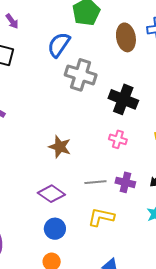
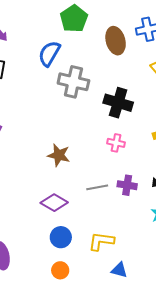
yellow L-shape: (101, 217) -> (101, 241), moved

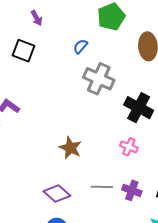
blue semicircle: (49, 54) -> (80, 46), size x0.6

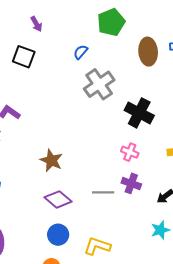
gray cross: (99, 79) -> (99, 84), turned 32
brown star: (70, 148) -> (51, 160), moved
purple cross: (132, 190) -> (131, 183), moved

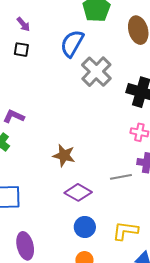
blue semicircle: (81, 52) -> (72, 43), size x1.8
black square: (24, 57) -> (21, 50), moved, size x0.7

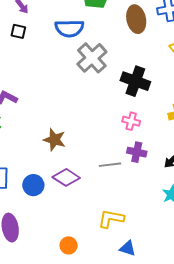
blue semicircle: (72, 43) -> (69, 28), turned -124
blue circle: (85, 227) -> (33, 185), moved

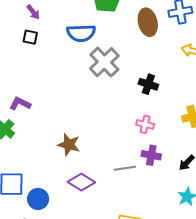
black cross: (135, 81) -> (148, 84), size x0.7
blue circle: (33, 185) -> (38, 199), moved

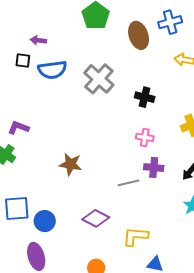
purple arrow: (33, 12) -> (38, 40), moved, turned 140
blue semicircle: (81, 33) -> (52, 70), moved
purple diamond: (81, 182) -> (96, 218), moved

